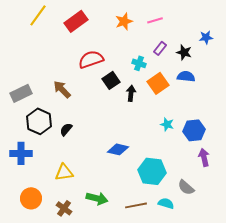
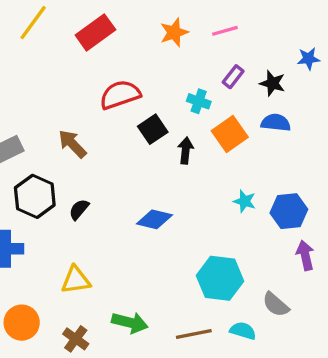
blue diamond: (118, 149) -> (154, 219), moved

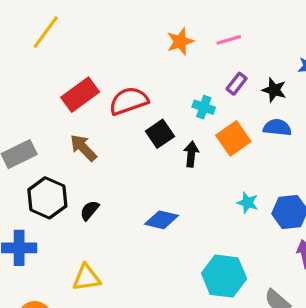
red rectangle: (95, 32) -> (80, 95), moved

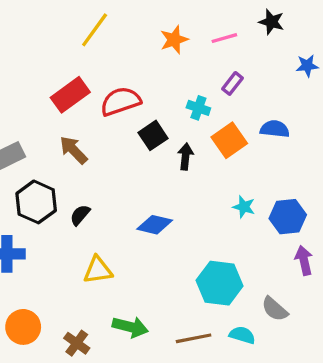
yellow line: (46, 32) -> (95, 30), moved
black star: (274, 90) -> (271, 22), moved
yellow triangle: (86, 278) -> (98, 270), moved

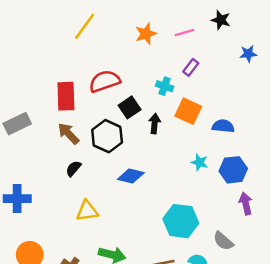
red rectangle: (70, 95) -> (66, 96), moved, turned -56
blue semicircle: (275, 129) -> (223, 126), moved
orange square: (229, 140) -> (188, 111), turned -30
brown arrow: (73, 150) -> (68, 134), moved
black hexagon: (36, 202) -> (107, 136), moved

